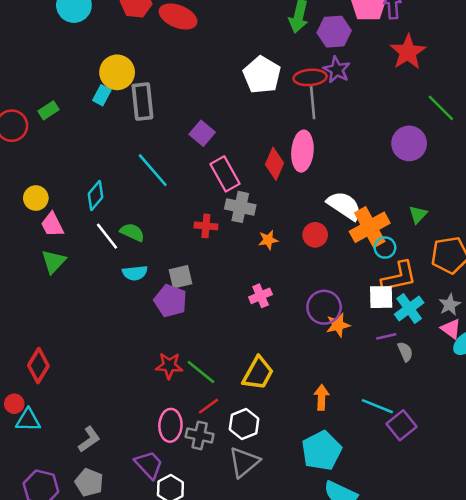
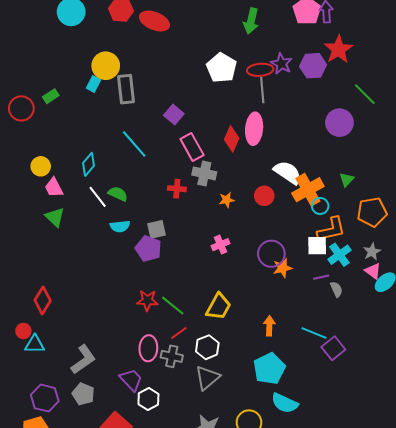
purple hexagon: (334, 32) -> (313, 66), moved
green triangle: (54, 262) -> (55, 217), turned -30
gray L-shape: (89, 439) -> (83, 359), size x1.4

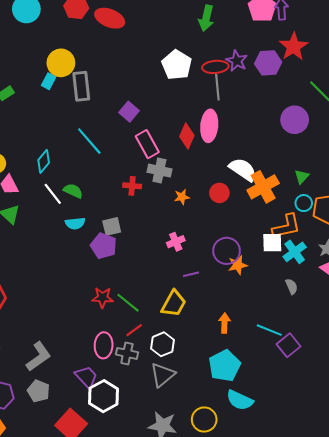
cyan circle: (320, 206) -> (304, 203), moved
purple line: (321, 277) -> (191, 274), moved
white hexagon: (148, 399) -> (104, 396), size x1.4

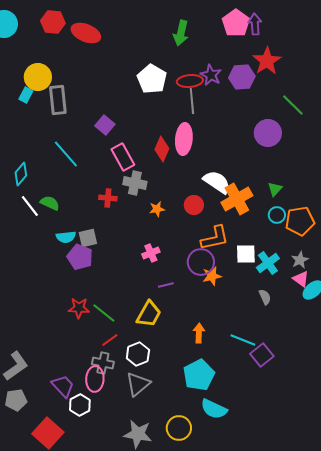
cyan semicircle: (75, 223) -> (66, 237), moved
orange L-shape: (286, 226) -> (215, 238), moved
pink ellipse: (104, 345) -> (95, 379), moved
gray pentagon: (39, 391) -> (16, 400), turned -30
white hexagon: (104, 396) -> (80, 405), size x0.7

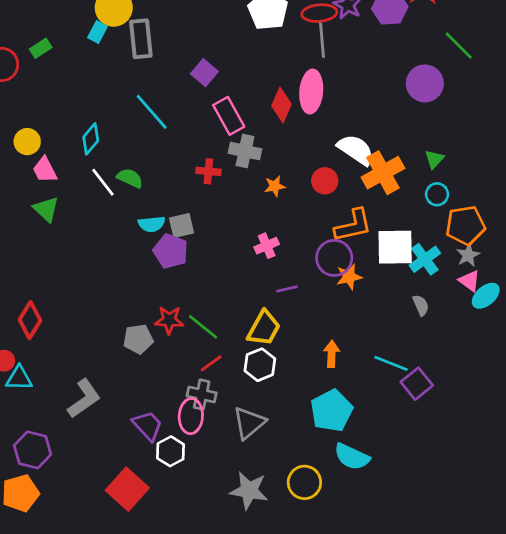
orange pentagon: (300, 221) -> (465, 225), moved
white square: (246, 254) -> (395, 247), size x1.4
white hexagon: (138, 354) -> (260, 365), moved
gray pentagon: (16, 400) -> (138, 339), moved

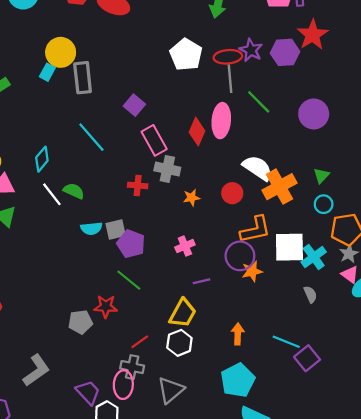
green line: (459, 46) -> (259, 102), moved
purple pentagon: (171, 251) -> (131, 244), moved
green line: (203, 327) -> (129, 280), moved

